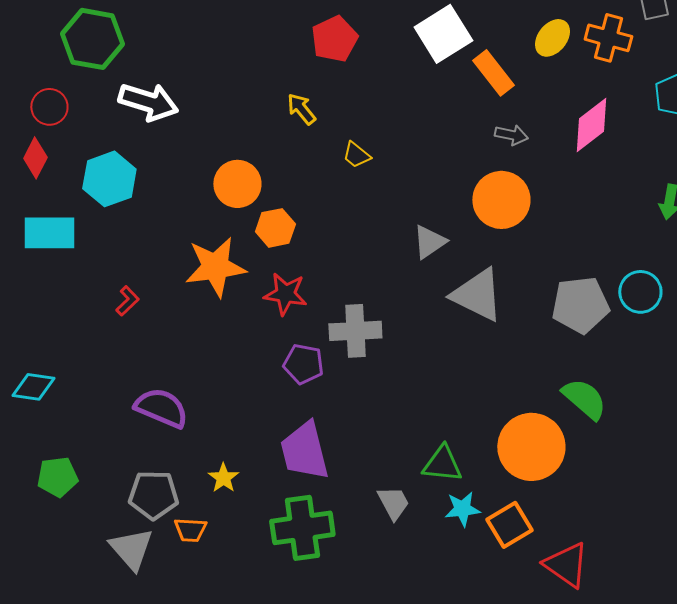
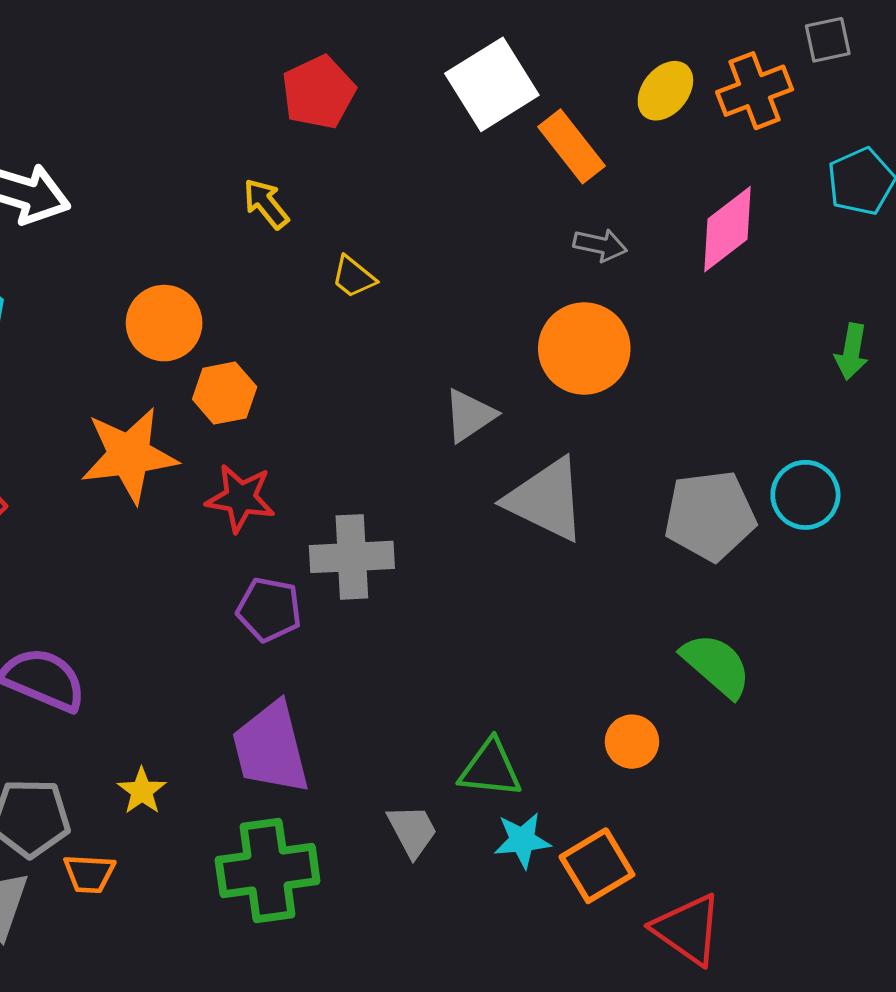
orange cross: (608, 38) -> (755, 91), turned -36
orange circle: (531, 447) -> (632, 742), size x0.5

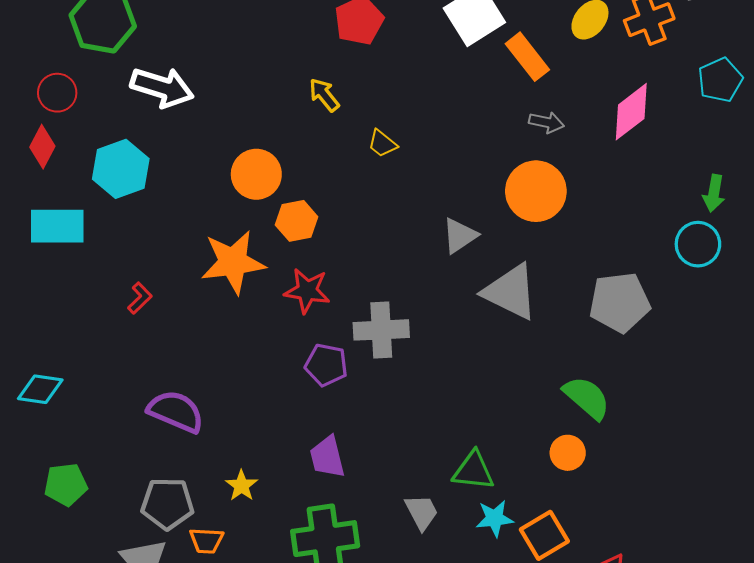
cyan circle: (805, 495) -> (698, 244), moved
green semicircle: (716, 665) -> (587, 398), moved
purple trapezoid: (271, 748) -> (327, 457), size x0.7

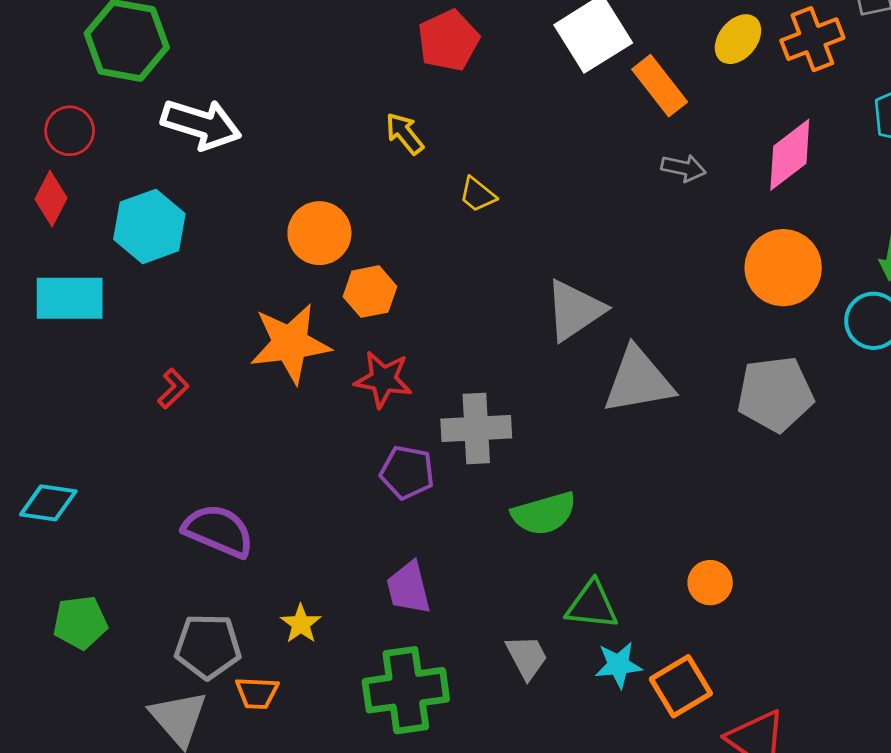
orange circle: (536, 191) -> (783, 268), moved
gray triangle: (460, 236) -> (575, 310), size x1.4
gray triangle: (510, 292) -> (638, 381), turned -36
green semicircle: (587, 398) -> (544, 513), moved, turned 123

